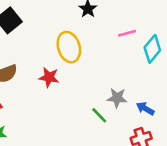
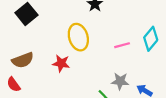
pink line: (127, 33) -> (122, 45), moved

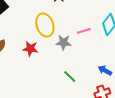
gray star: (120, 81) -> (64, 42), moved

